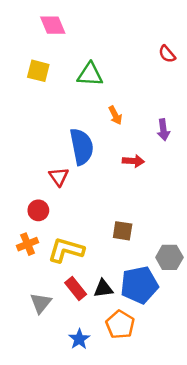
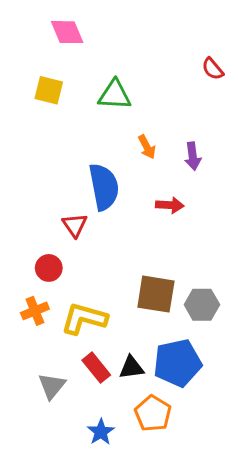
purple arrow: (163, 130) -> (193, 156), moved
brown square: (123, 231) -> (156, 294), size x1.5
gray hexagon: (169, 257) -> (202, 305), moved

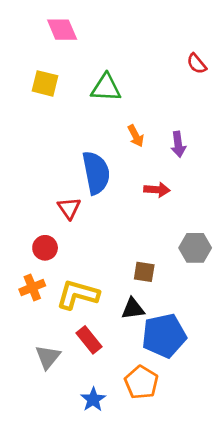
brown square: (156, 294) -> (144, 272), size x0.6
gray hexagon: (202, 305) -> (195, 248), moved
black triangle: (131, 368) -> (133, 309), moved

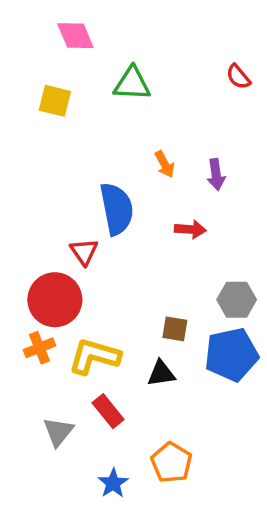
green triangle: (106, 88) -> (132, 84), moved
red circle: (45, 248) -> (55, 300), size x1.8
blue pentagon: (164, 336) -> (231, 355), moved

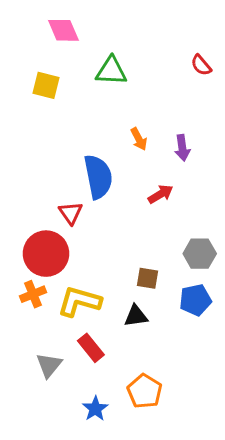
red arrow: (190, 229) -> (161, 194), turned -35
blue pentagon: (231, 355) -> (195, 300), size x0.7

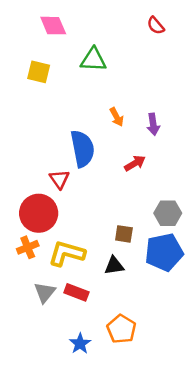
red semicircle: (201, 65) -> (156, 26), moved
blue pentagon: (195, 300) -> (164, 252), size x1.4
red rectangle: (91, 348) -> (76, 292), turned -30
gray triangle: (49, 365) -> (45, 292), moved

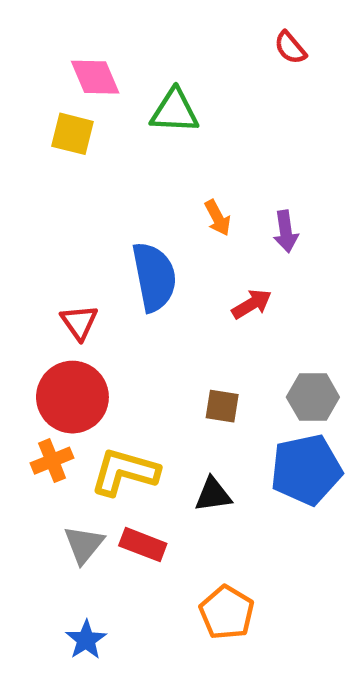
pink diamond: (53, 26) -> (95, 77), moved
red triangle: (59, 179) -> (79, 322), moved
brown square: (124, 234) -> (222, 406), moved
blue star: (80, 344) -> (86, 640), moved

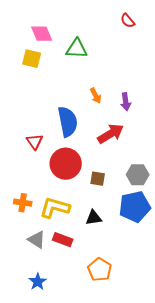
red arrow: (252, 304) -> (111, 134), size x1.5
red circle: (72, 397) -> (66, 164), moved
orange cross: (52, 461) -> (23, 203), turned 30
gray triangle: (84, 545) -> (37, 240), turned -36

